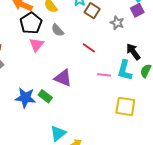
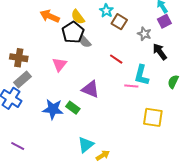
black pentagon: (31, 23) -> (73, 32), moved
pink triangle: (36, 45) -> (59, 65), moved
black arrow: (133, 52) -> (160, 52), moved
cyan L-shape: (125, 70) -> (142, 75), moved

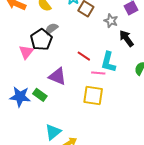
black pentagon: (73, 32) -> (41, 40), moved
gray semicircle: (85, 41) -> (51, 29), turned 96
red line: (116, 59) -> (84, 56), moved
yellow square: (153, 117) -> (93, 95), moved

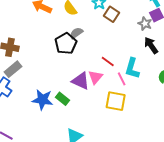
gray star: (111, 21) -> (145, 24), moved
pink triangle: (26, 52) -> (95, 77), moved
pink line: (98, 73) -> (122, 79), turned 56

